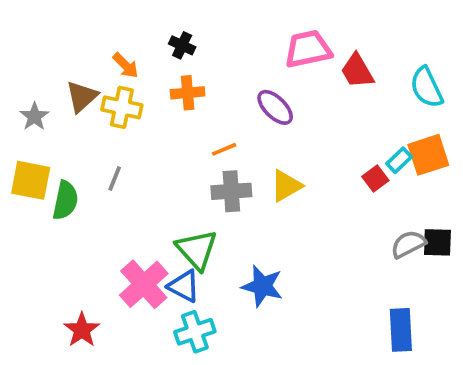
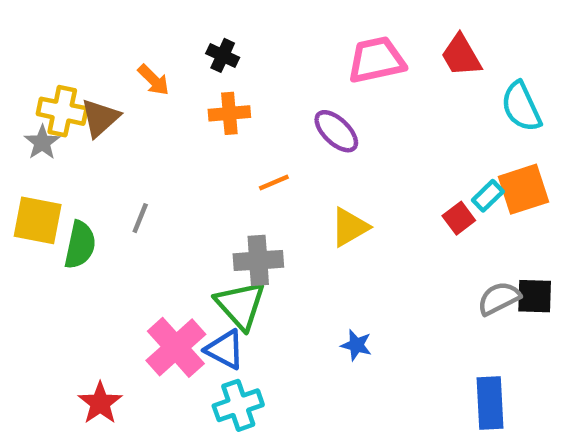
red trapezoid: (357, 71) -> (461, 55), moved
yellow cross: (122, 107) -> (62, 111), moved
gray cross: (231, 191) -> (258, 260), moved
blue star: (262, 286) -> (356, 345), moved, size x0.6

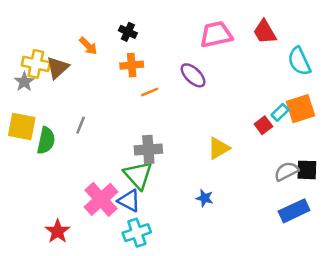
orange line: (274, 182) -> (150, 92), moved
yellow triangle: (350, 227) -> (219, 148), moved
blue rectangle: (490, 403) -> (294, 211), moved, turned 68

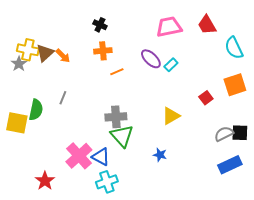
orange arrow: (88, 46) -> (63, 56), moved
cyan rectangle: (280, 112) -> (171, 65), moved
yellow square: (22, 126) -> (17, 123), moved
green triangle: (138, 175) -> (122, 136), moved

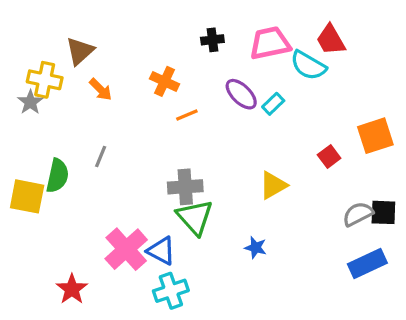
black cross: (100, 25) -> (212, 40), moved, turned -32
cyan semicircle: (234, 48) -> (308, 65), moved, turned -35
orange cross: (103, 51) -> (165, 81), turned 30
brown triangle: (45, 53) -> (80, 51), moved

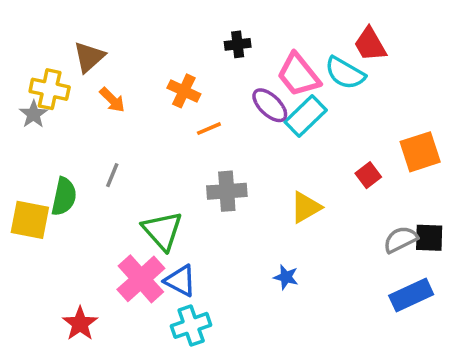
pink trapezoid: (270, 43) -> (298, 75), moved, turned -117
cyan rectangle: (273, 104) -> (306, 116), size x1.6
gray cross: (185, 187) -> (227, 191), moved
green triangle: (195, 217) -> (162, 231), moved

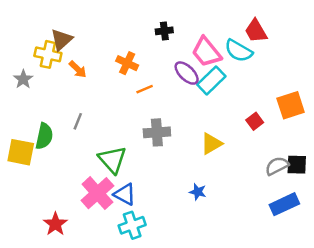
yellow cross: (50, 89) -> (48, 54), moved

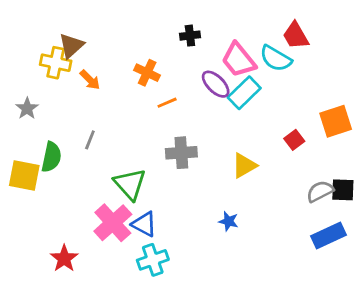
gray star: (23, 79) -> (27, 108), moved

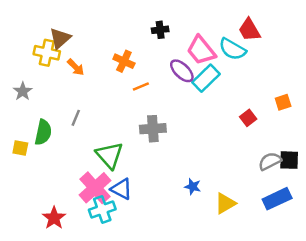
orange square: (336, 121) -> (283, 102), size x0.6
yellow triangle: (244, 166) -> (225, 203), moved
yellow square: (24, 176) -> (20, 148), size x0.6
cyan cross: (153, 260) -> (102, 209), moved

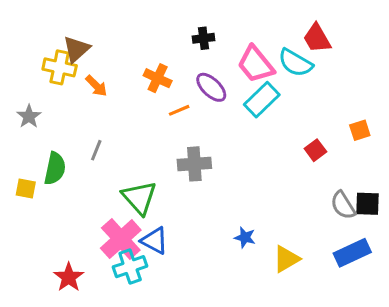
purple ellipse: (182, 71) -> (211, 87), moved
gray semicircle: (270, 161) -> (343, 205), turned -95

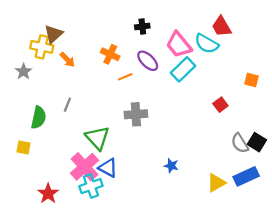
gray star: (29, 116) -> (24, 71), moved
orange square: (360, 130) -> (252, 80), moved, turned 32
yellow square: (26, 188) -> (24, 147), moved
black square: (367, 204) -> (257, 142), turned 30
yellow triangle: (286, 259) -> (216, 183), moved

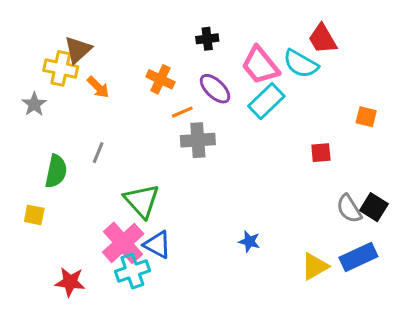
red square: (220, 105) -> (321, 153), turned 32
gray cross: (136, 114) -> (198, 140), moved
red star: (48, 194) -> (70, 282), turned -30

